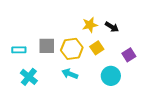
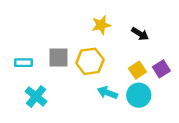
yellow star: (90, 25) -> (101, 25), moved
yellow square: (97, 48) -> (137, 70), moved
cyan arrow: (70, 74) -> (107, 93), moved

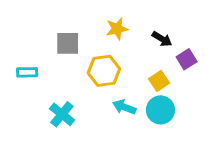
gray square: (59, 58) -> (68, 43), moved
purple square: (161, 69) -> (187, 59), moved
cyan cross: (36, 96) -> (62, 114), moved

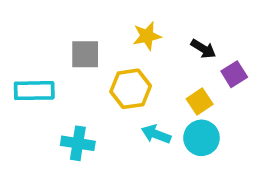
cyan rectangle: (27, 72) -> (34, 91), size x1.5
cyan cross: (62, 114) -> (78, 143), turned -30

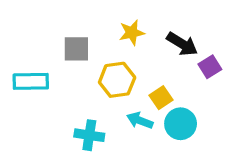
black arrow: (203, 49) -> (182, 44), size x1.4
yellow square: (200, 101) -> (161, 98), moved
cyan cross: (78, 143) -> (89, 135), moved

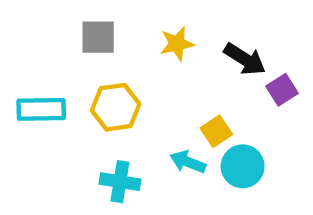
gray square: (76, 49) -> (98, 37), moved
yellow hexagon: (117, 80) -> (116, 107), moved

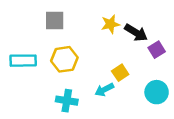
yellow star: (177, 44) -> (110, 24), moved
cyan arrow: (188, 162) -> (104, 90), turned -48
cyan circle: (243, 166) -> (157, 92), moved

